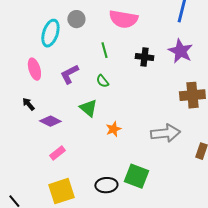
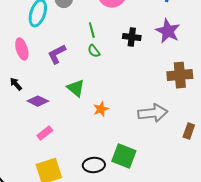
green semicircle: (102, 81) -> (94, 51), moved

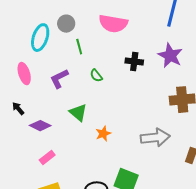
green line: (92, 30) -> (79, 47), moved

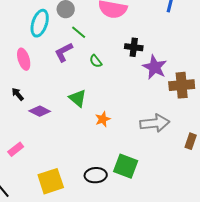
green line: (79, 47) -> (79, 32), turned -35
purple star: (170, 56) -> (155, 67), moved
purple L-shape: (59, 79) -> (64, 52), moved
pink rectangle: (47, 158) -> (16, 149), moved

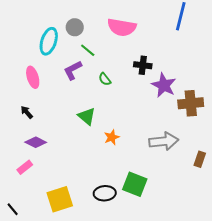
purple diamond: (40, 111) -> (36, 142), moved

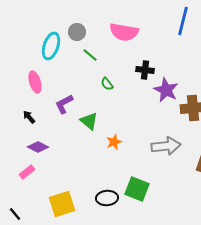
purple L-shape: (73, 70) -> (64, 104), moved

